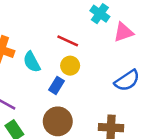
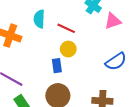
cyan semicircle: (32, 62) -> (39, 19), moved, turned 30
blue rectangle: (57, 85) -> (57, 66), turned -40

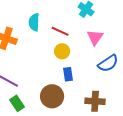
pink triangle: (113, 21) -> (95, 37), moved, turned -36
blue rectangle: (57, 66) -> (68, 74), moved

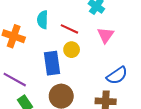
blue semicircle: (108, 63) -> (117, 75), moved
blue rectangle: (68, 74) -> (52, 63), moved, size x1.6

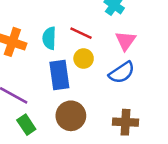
cyan semicircle: (43, 20) -> (49, 38), moved
blue semicircle: (117, 75) -> (122, 73), moved

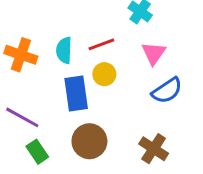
red line: (81, 33) -> (101, 44), turned -45
blue semicircle: (122, 73) -> (167, 91), moved
brown cross: (126, 122) -> (154, 149), turned 30

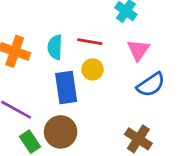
red line: (101, 44) -> (90, 42), turned 30
brown circle: (89, 141) -> (61, 132), moved

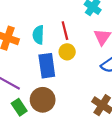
red line: (90, 42) -> (65, 31), turned 66

